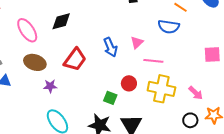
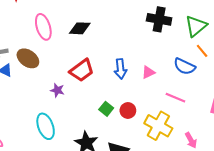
pink line: (153, 61) -> (175, 98), moved
brown ellipse: (35, 62) -> (28, 58), moved
purple star: (50, 86) -> (57, 90), moved
green square: (110, 98) -> (106, 109), moved

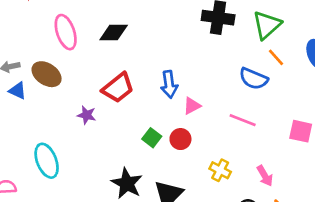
pink triangle: (148, 72) -> (192, 106), moved
cyan ellipse: (46, 126) -> (47, 161), moved
yellow cross: (158, 126) -> (220, 170), moved, size x0.6

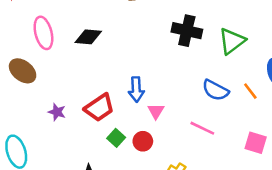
orange line: (276, 57) -> (250, 91), moved
red trapezoid: (118, 88) -> (99, 108), moved
pink triangle: (192, 106) -> (156, 111), turned -36

